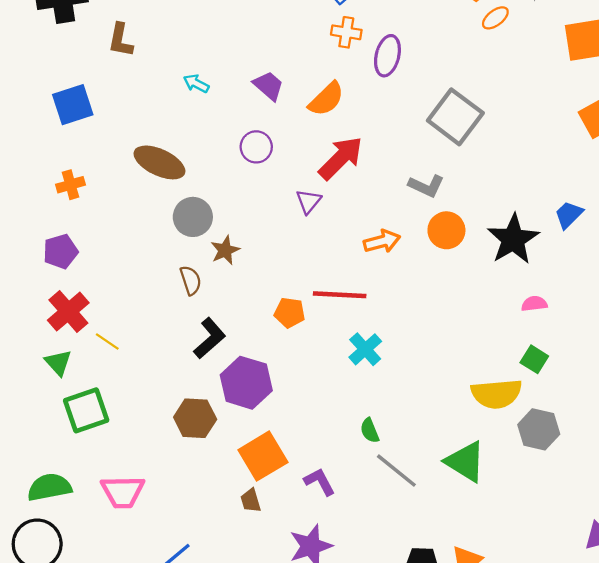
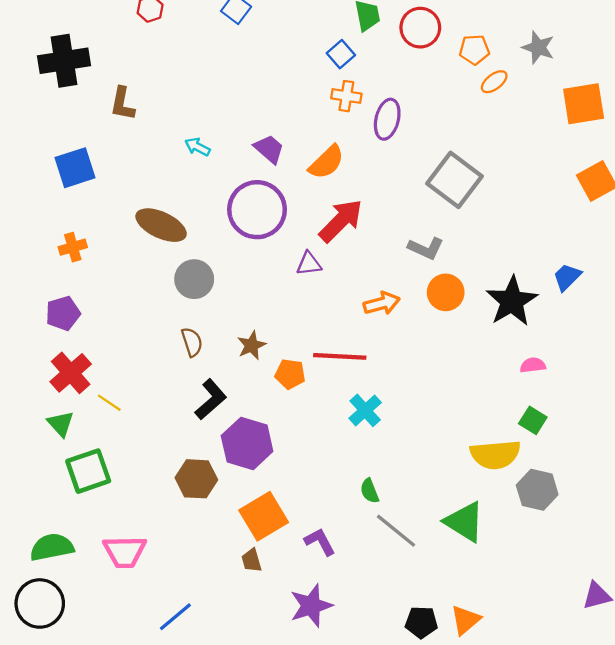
purple circle: (256, 147) -> (257, 210), size x1.8
purple triangle: (309, 201) -> (309, 264), turned 44
brown star: (225, 250) -> (252, 345), moved

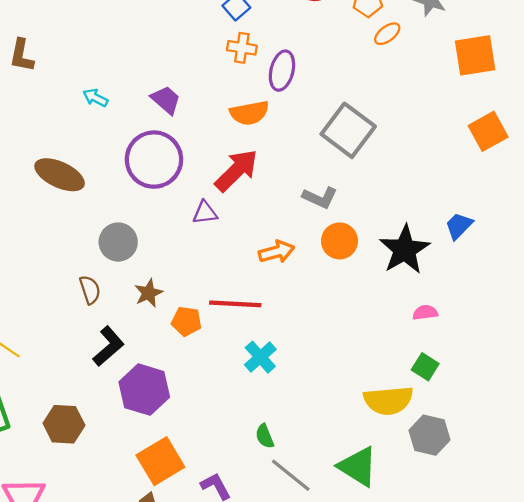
orange semicircle: (327, 162) -> (249, 113), moved, turned 33
gray circle: (194, 279) -> (118, 242), moved
brown hexagon: (196, 479) -> (64, 424), moved

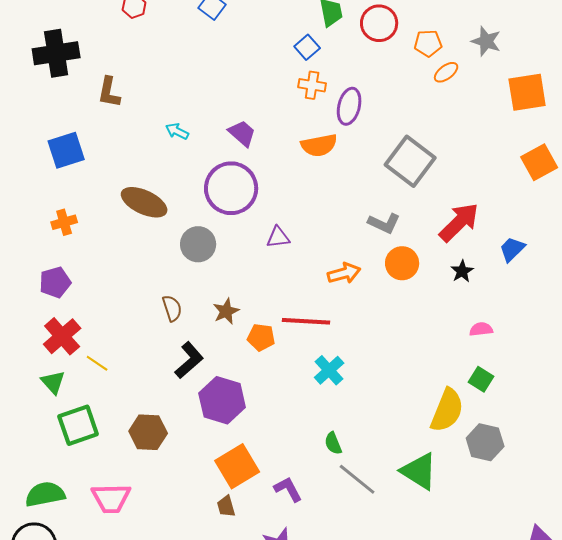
red arrow: (236, 170) -> (459, 222), moved
gray circle: (118, 242) -> (198, 244), moved
black star: (405, 250) -> (462, 271), size x0.5
yellow semicircle: (388, 400) -> (447, 410), turned -63

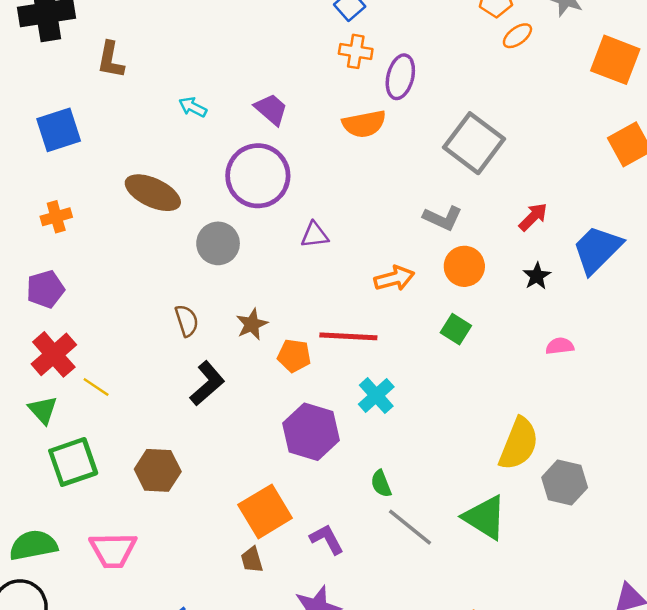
orange square: (527, 92) -> (615, 60), turned 30
red arrow: (459, 222) -> (533, 217), size x0.6
blue trapezoid: (512, 249) -> (597, 249), size x1.6
green square: (481, 379) -> (456, 329), moved
purple hexagon: (222, 400) -> (311, 432), moved

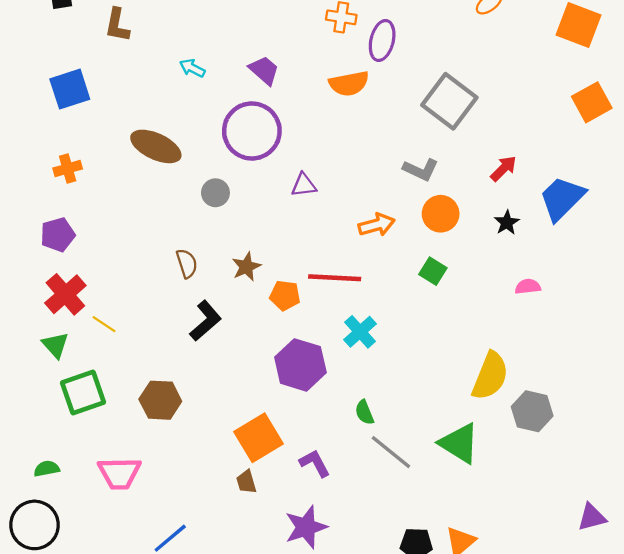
gray circle: (218, 243) -> (215, 193), size x0.7
green semicircle: (33, 545) -> (47, 469), size x0.6

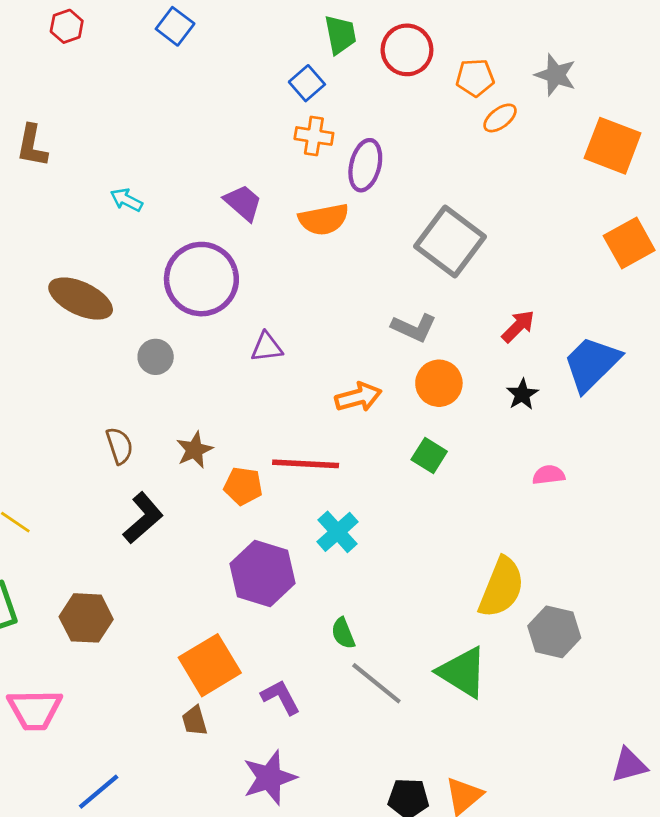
purple trapezoid: (264, 70) -> (243, 203), moved

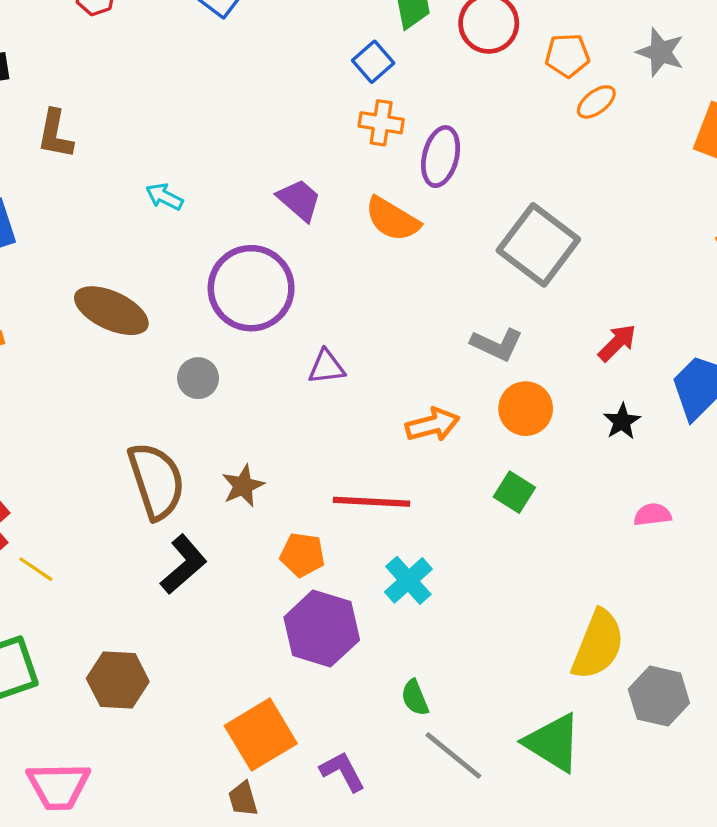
orange semicircle: (324, 219) -> (392, 219), turned 42
brown semicircle: (119, 446) -> (156, 481), size x1.8
orange pentagon: (243, 486) -> (302, 555), moved

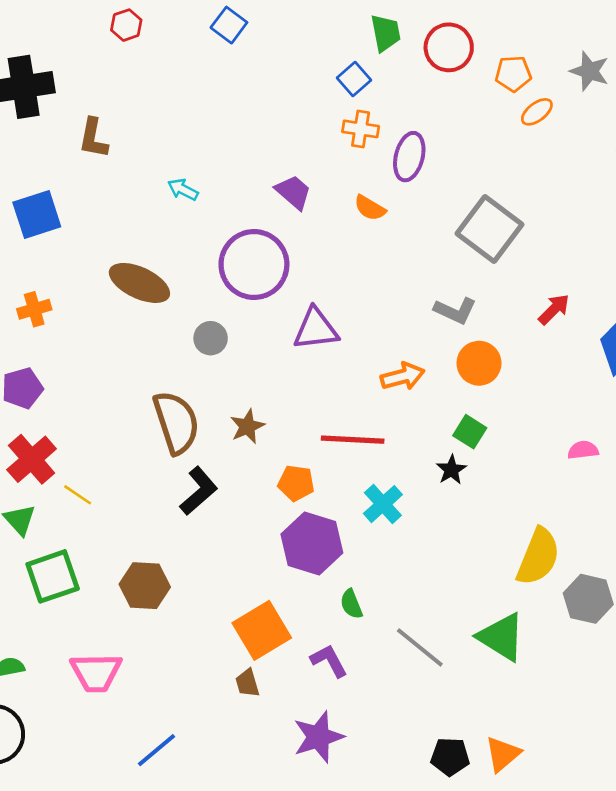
orange semicircle: (392, 219) -> (370, 208), size x0.7
purple triangle: (327, 367) -> (316, 329), size x1.5
black star: (622, 421) -> (451, 470), moved
green semicircle: (415, 698) -> (351, 604), moved

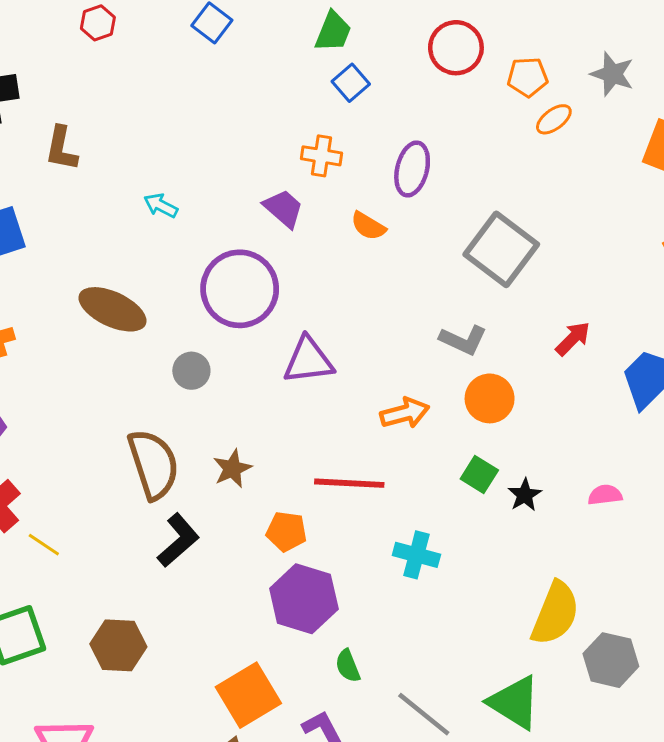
green trapezoid: (386, 33) -> (333, 32), moved, turned 33
orange cross: (361, 129) -> (321, 156), moved
black star: (451, 470) -> (525, 495), moved
cyan cross: (383, 504) -> (416, 555), moved, turned -33

